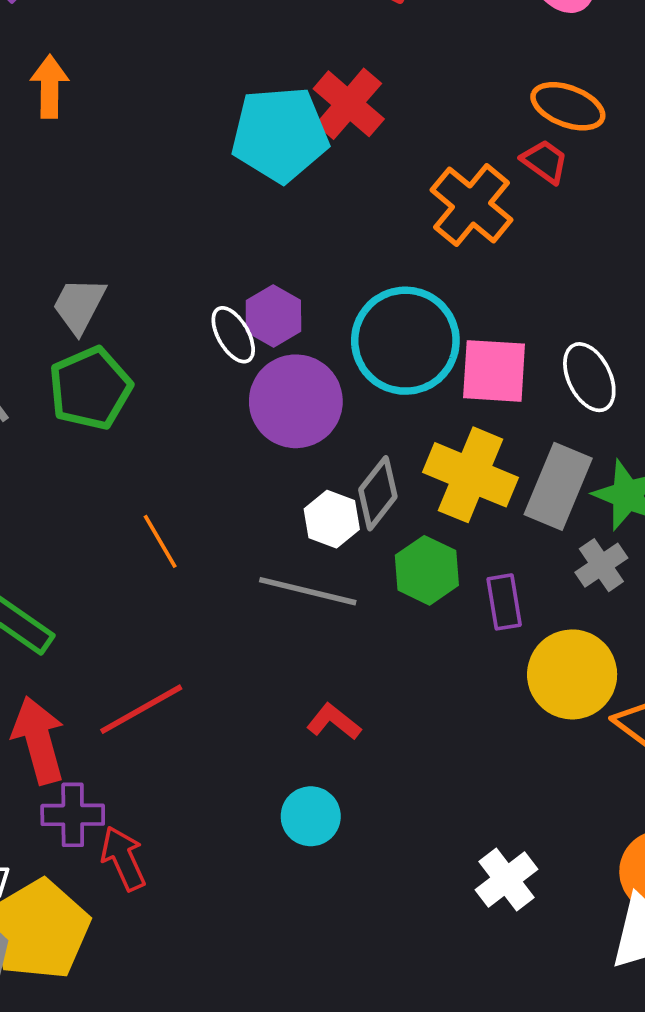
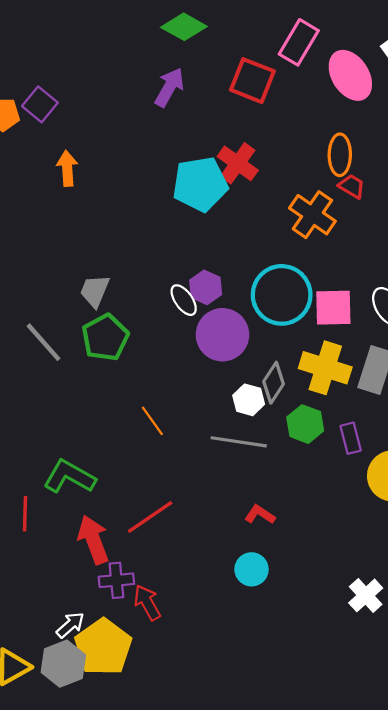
orange ellipse: (568, 106) -> (340, 155), moved, turned 75

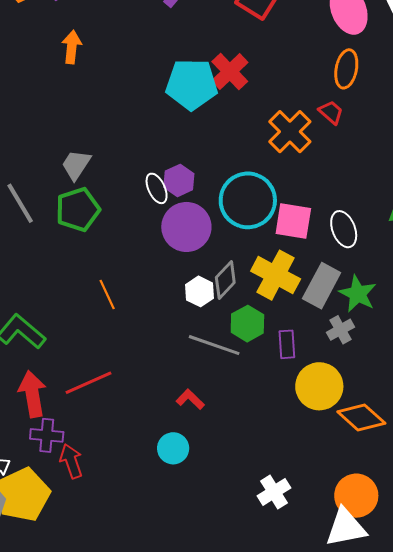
orange ellipse: (340, 155) -> (346, 69), moved
gray line: (239, 442) -> (214, 345), moved

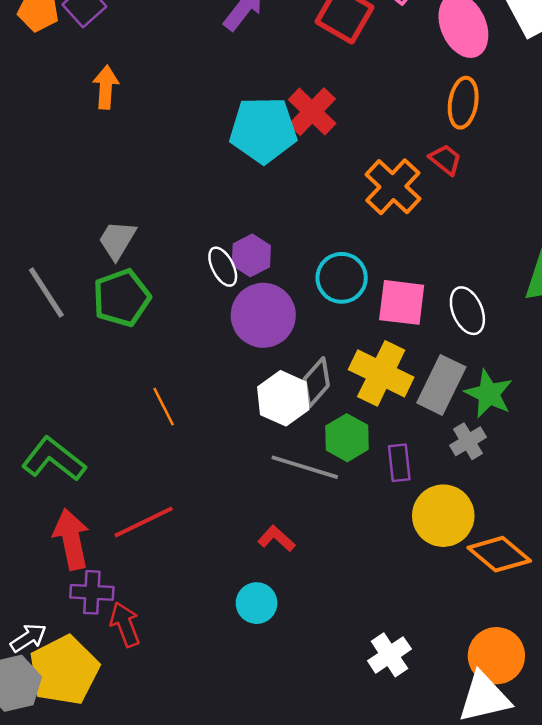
cyan circle: (248, 200) -> (342, 278), size x0.7
white hexagon: (199, 291) -> (283, 398), size x1.4

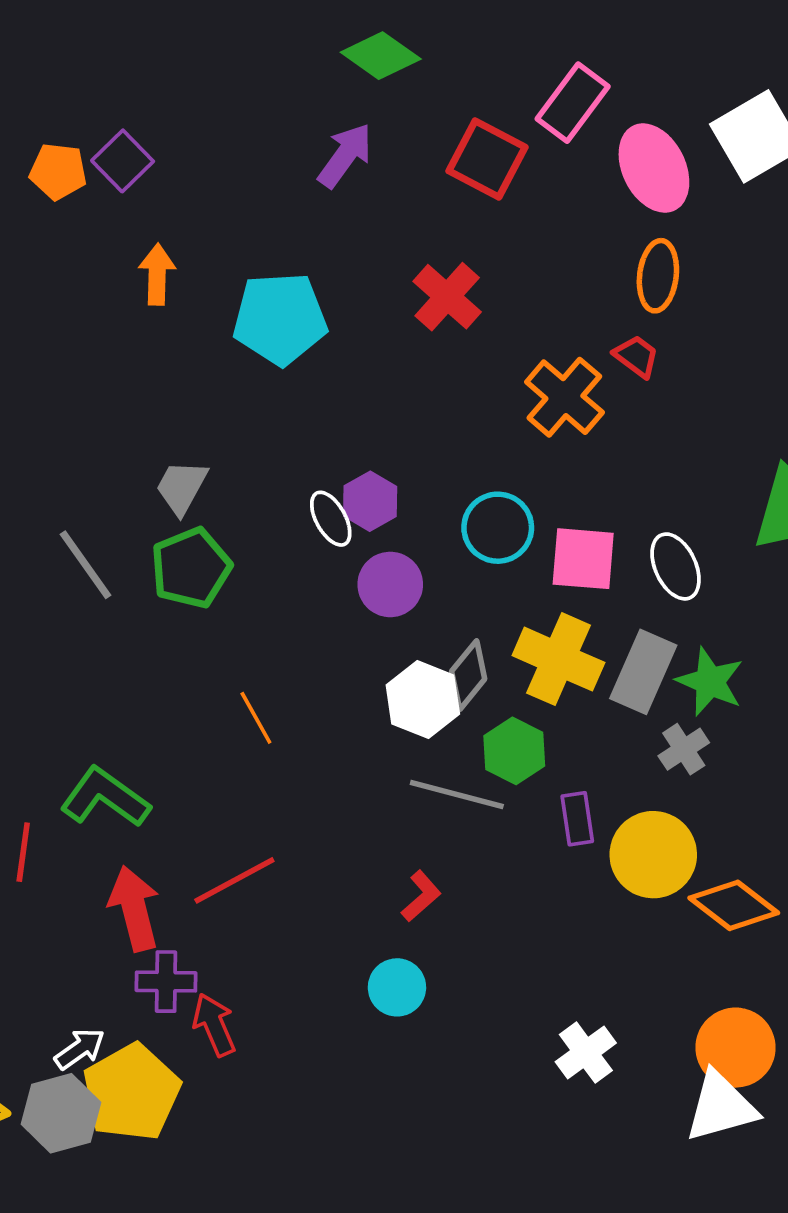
cyan pentagon: (263, 130) -> (280, 319), moved
purple circle: (263, 315) -> (390, 584), size x0.7
purple rectangle: (399, 463) -> (577, 819), moved
red L-shape: (276, 539) -> (421, 896), turned 99

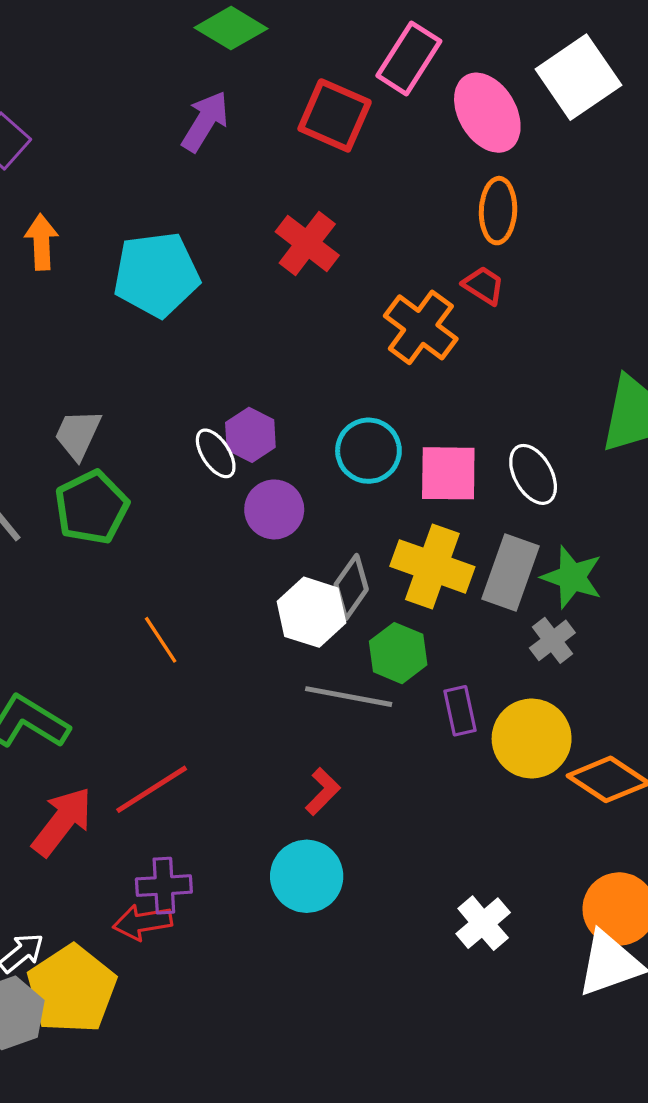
red arrow: (134, 909) -> (62, 822), turned 56
purple cross: (166, 982) -> (164, 886), moved
cyan circle: (397, 987) -> (307, 876), size x1.4
red arrow: (214, 1025) -> (143, 922), turned -72

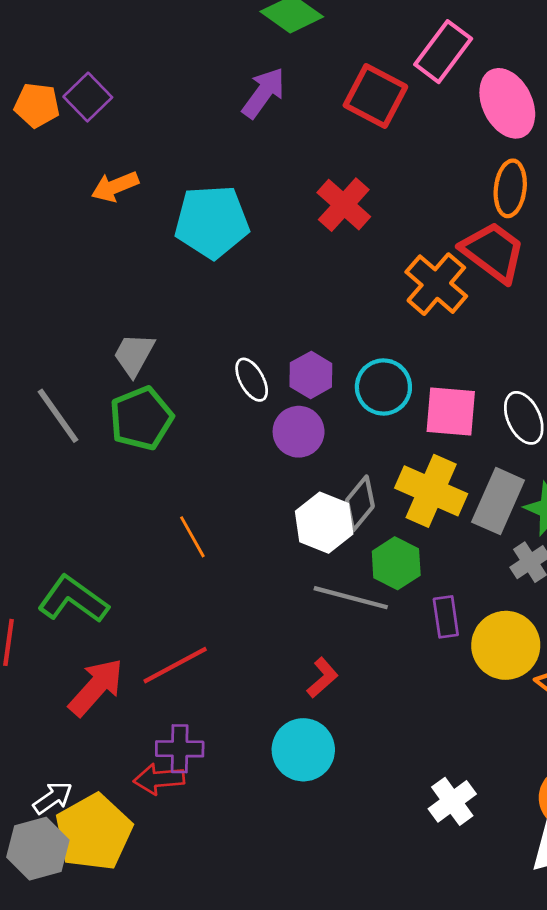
orange arrow: (41, 242) -> (115, 187), turned -114
red trapezoid: (484, 285) -> (493, 252), size x1.8
purple hexagon: (250, 435) -> (311, 375), moved

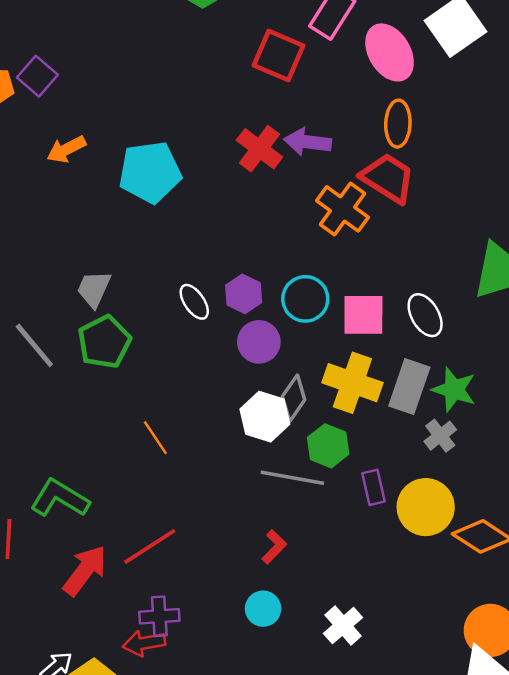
purple arrow: (264, 93) -> (308, 142), moved, turned -114
purple circle: (299, 432) -> (259, 342), moved
cyan circle: (303, 750) -> (263, 609), size x0.7
white cross: (452, 801) -> (343, 625), moved

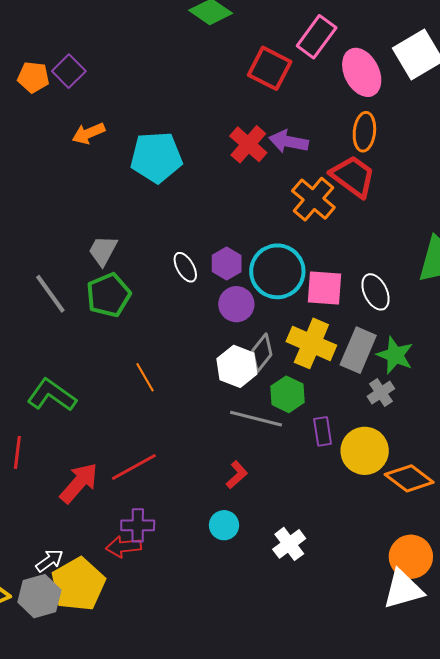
cyan circle: (305, 299) -> (277, 271), size x1.4
green L-shape: (60, 498) -> (52, 395), moved

